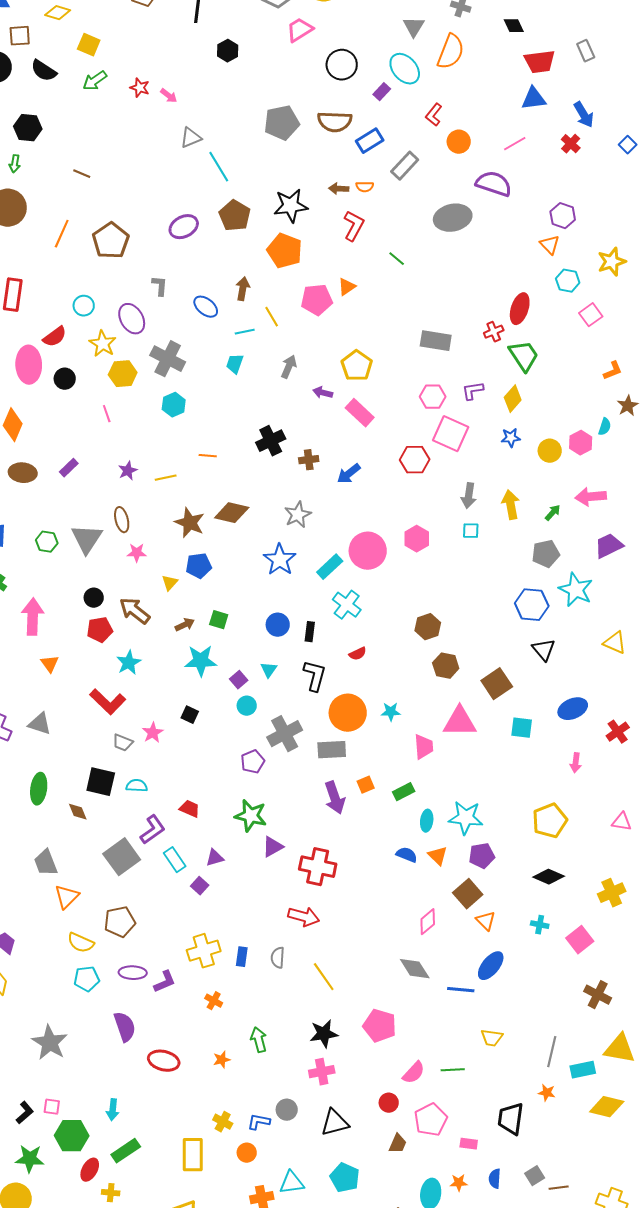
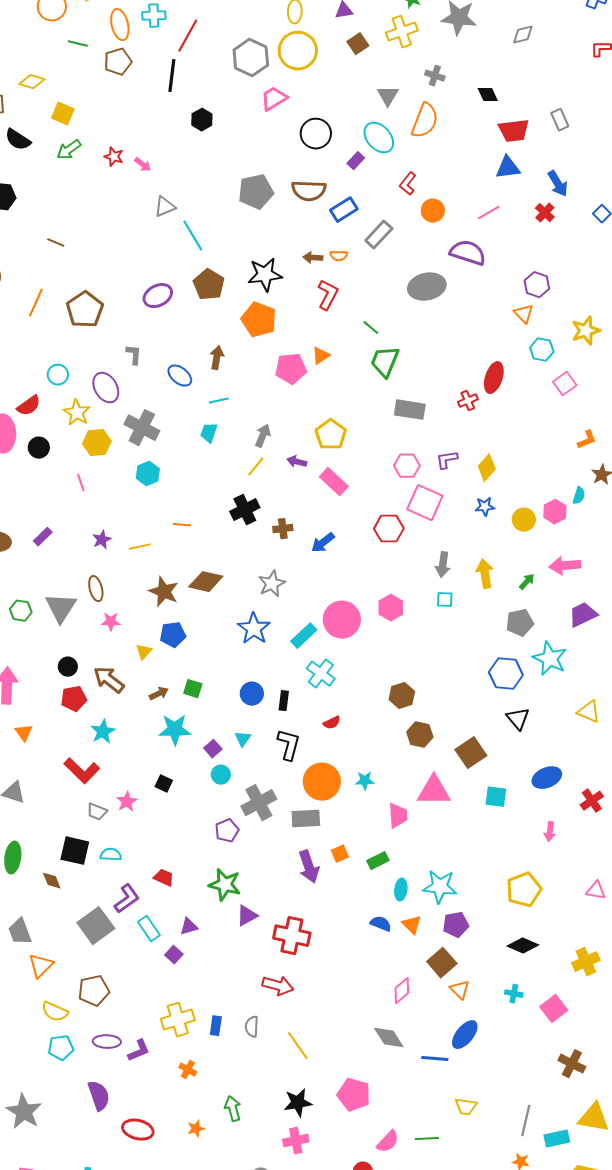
yellow line: (272, 317) -> (256, 467), moved, turned 70
green trapezoid: (524, 356) -> (385, 362), moved, turned -124

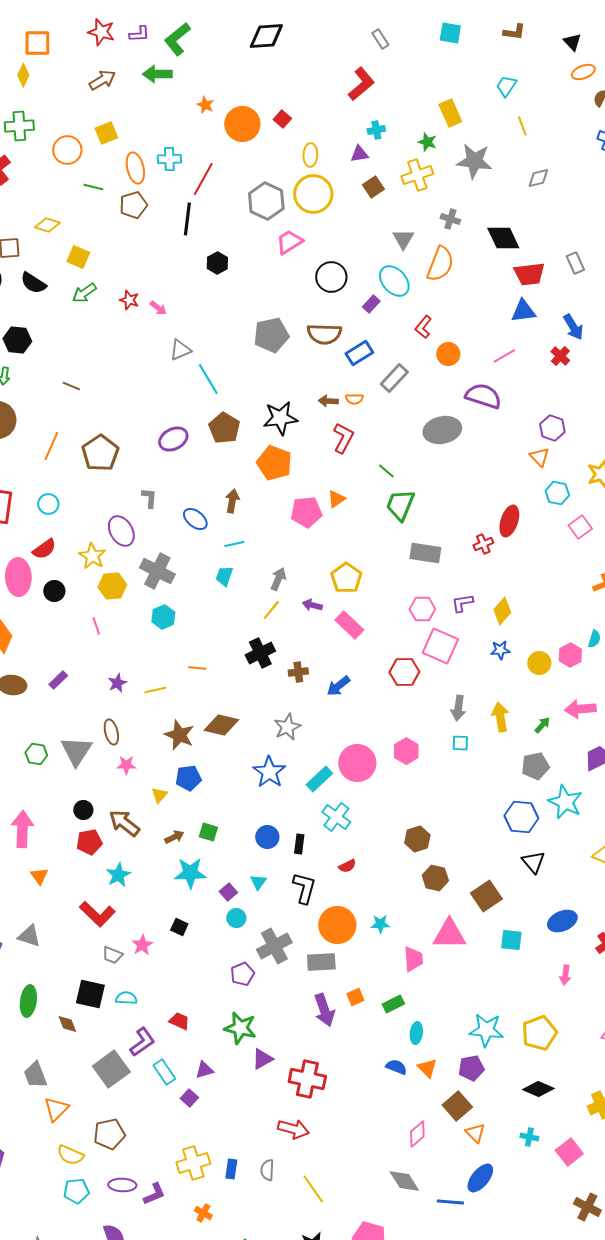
black diamond: (488, 95) -> (503, 238), size x1.6
cyan circle: (58, 375) -> (48, 504), moved
cyan star: (440, 887) -> (486, 1030), moved

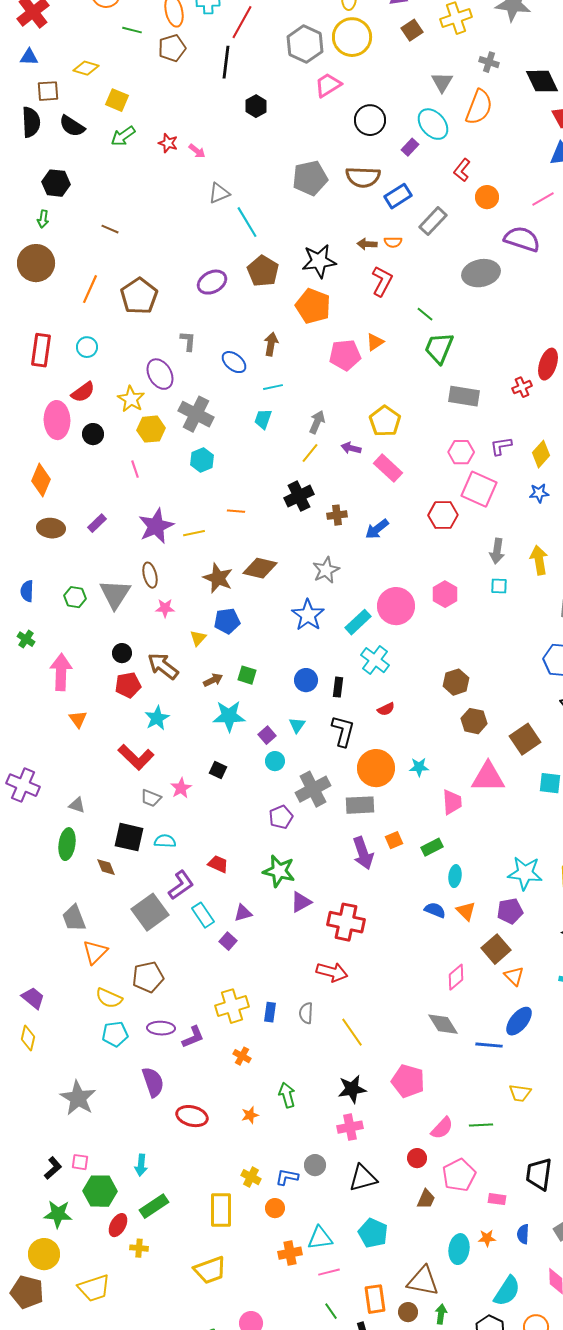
purple star: (117, 683) -> (156, 526), size x1.8
gray triangle: (29, 936) -> (77, 805), moved, size x0.7

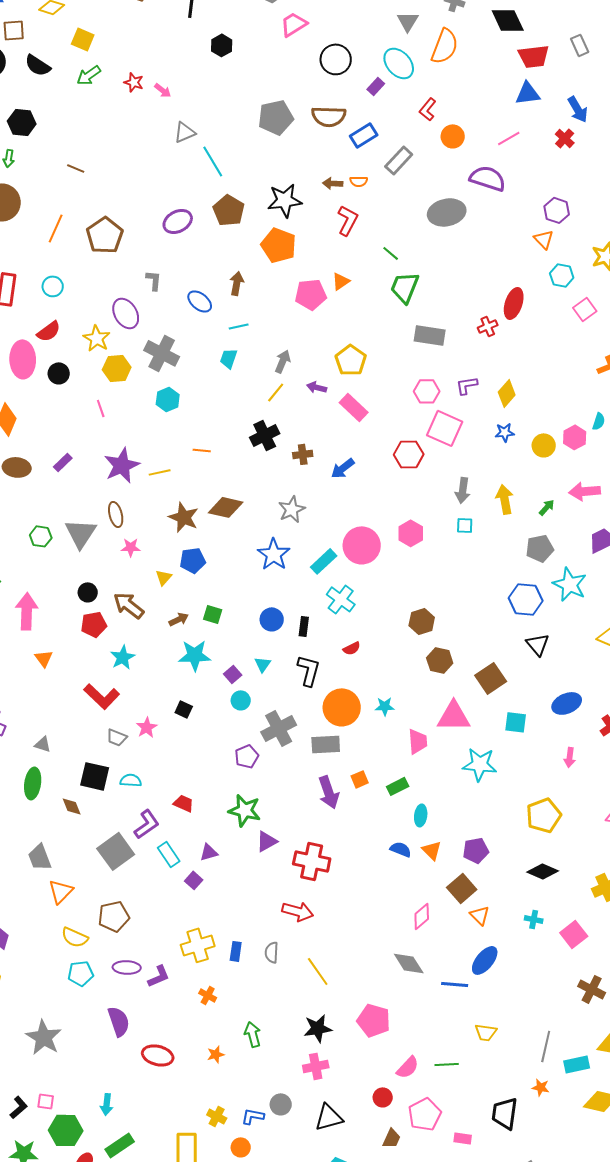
cyan star: (525, 873) -> (480, 764), moved

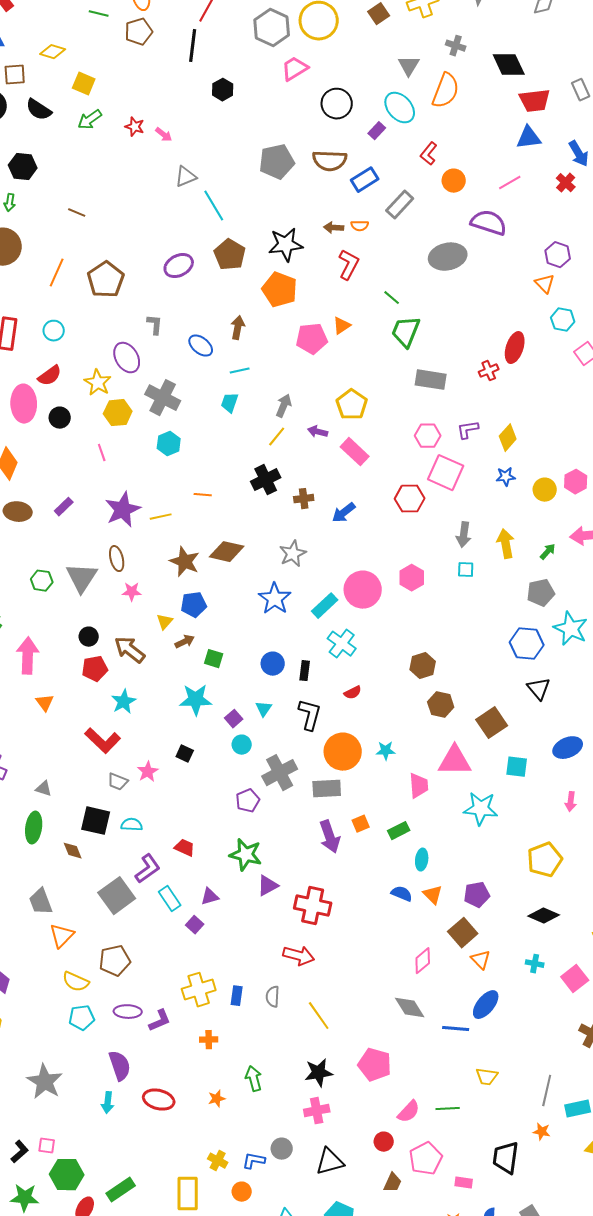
brown arrow: (179, 619) -> (185, 642), moved
orange cross: (208, 995) -> (209, 1040), turned -30
cyan arrow: (107, 1104) -> (108, 1103), moved

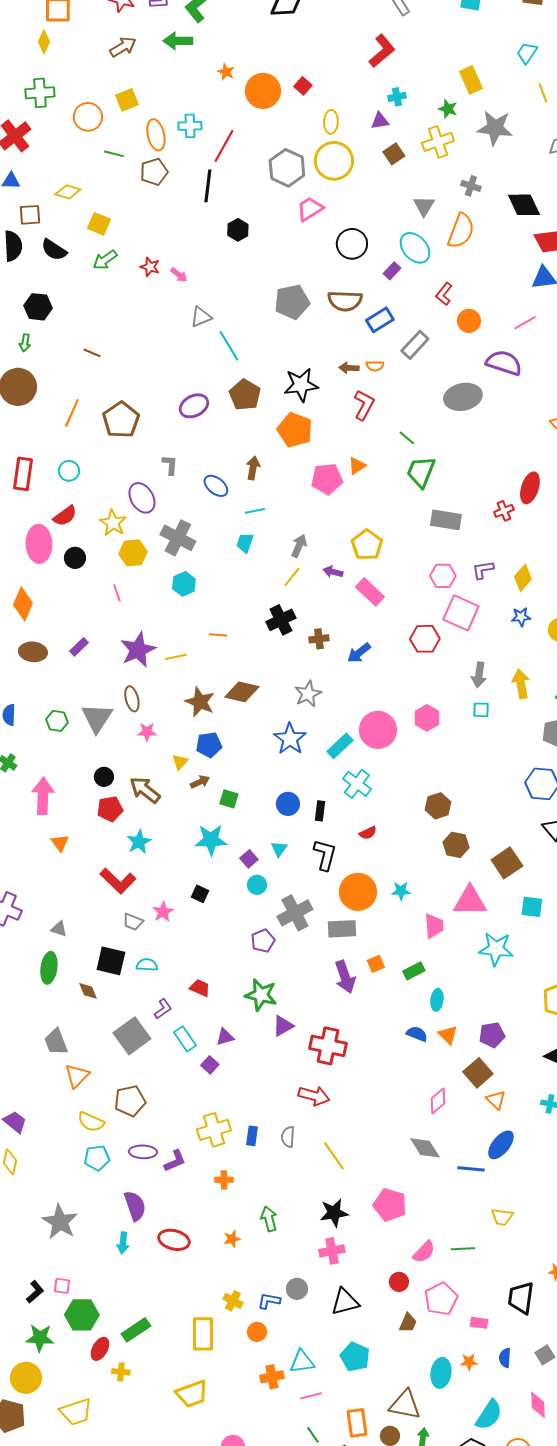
purple L-shape: (148, 869) -> (163, 1009), size x0.7

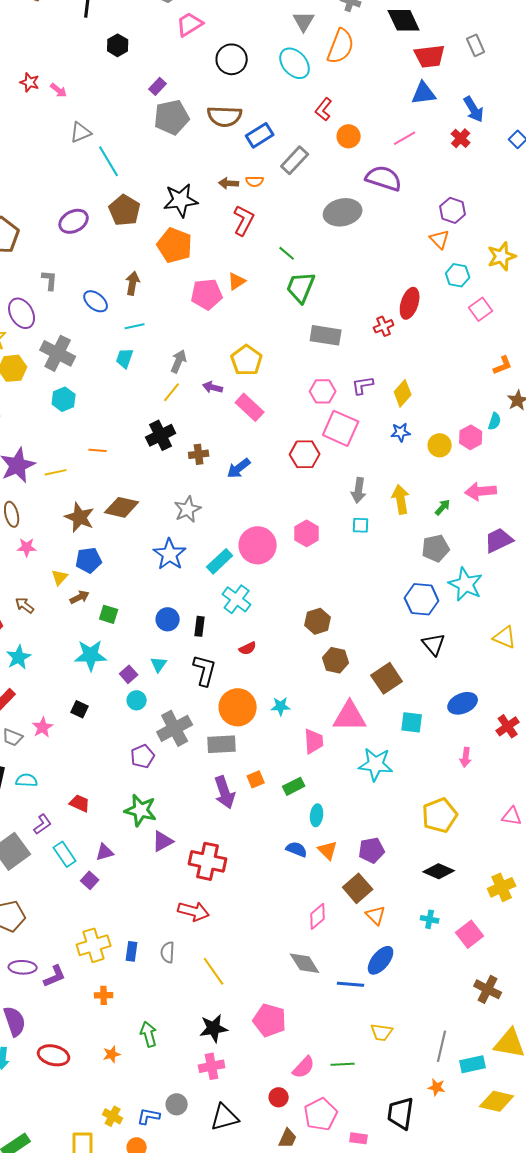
purple rectangle: (392, 271) -> (158, 86), moved
brown arrow: (145, 790) -> (25, 605), size x0.6

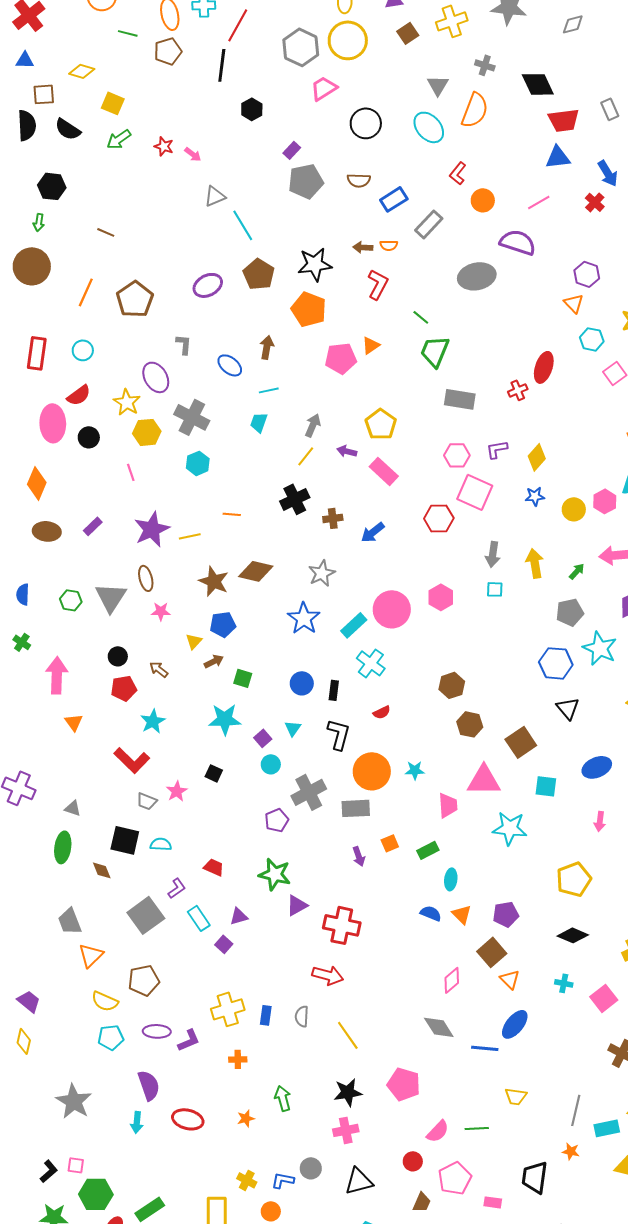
brown semicircle: (225, 116) -> (359, 180), size x0.7
purple arrow: (225, 792) -> (359, 856), size x0.6

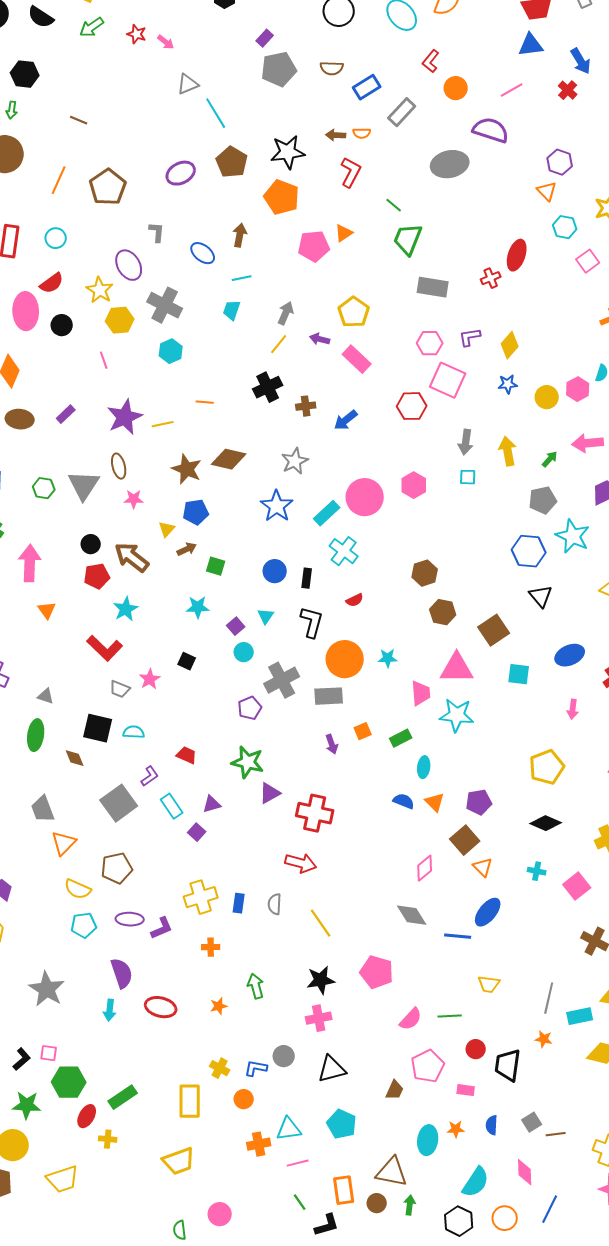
brown arrow: (159, 669) -> (132, 557), size x1.8
cyan star: (225, 719) -> (198, 607), size x0.7
cyan star: (510, 828) -> (457, 715), moved
red circle: (413, 1161) -> (476, 1049), moved

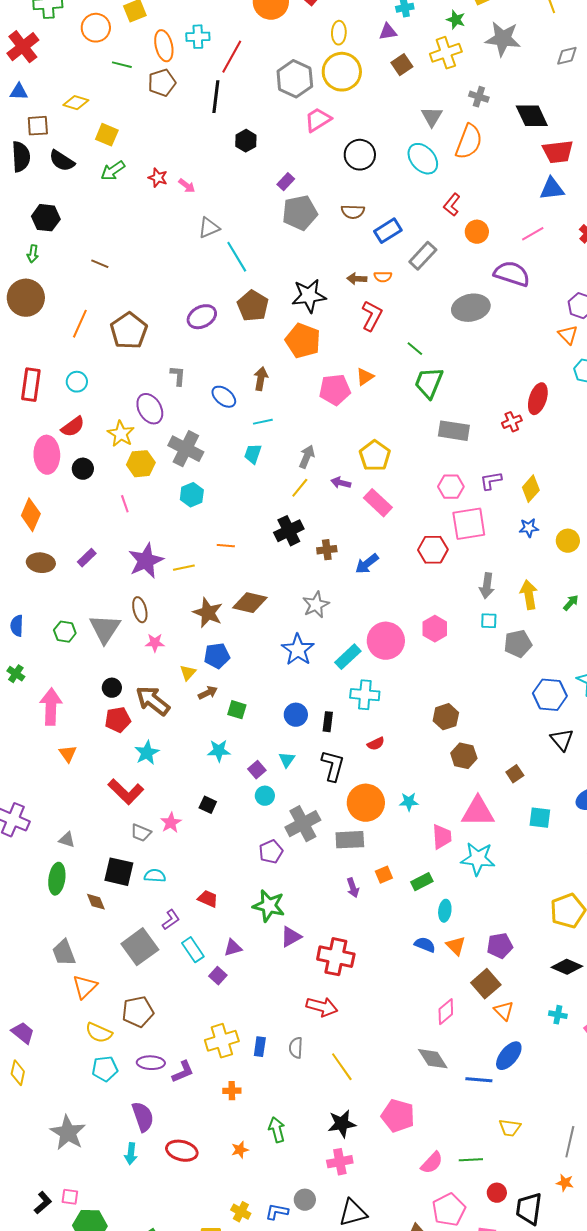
pink square: (448, 380) -> (469, 524), turned -33
gray pentagon: (543, 500) -> (518, 644), moved
cyan cross: (344, 551) -> (365, 695), turned -32
brown square: (494, 630) -> (515, 774), size x0.6

